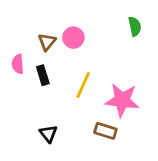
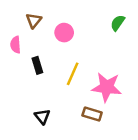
green semicircle: (135, 26) -> (118, 23), turned -133
brown triangle: (47, 42) -> (34, 20), moved
pink semicircle: (18, 64) -> (16, 45), moved

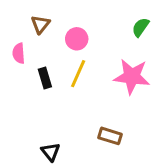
yellow line: (73, 74) -> (78, 74), moved
pink star: (107, 87) -> (132, 76), moved
black triangle: (42, 116) -> (51, 152), moved

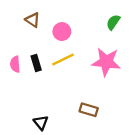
brown triangle: (40, 24) -> (33, 20), turned -35
pink semicircle: (19, 53) -> (15, 64), moved
yellow line: (78, 74) -> (63, 60), turned 40

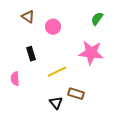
yellow line: (63, 60) -> (57, 72), moved
pink semicircle: (15, 64) -> (15, 79), moved
black triangle: (41, 123) -> (56, 103), moved

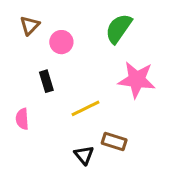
brown triangle: (28, 17) -> (30, 25), moved, turned 40
green semicircle: (97, 19) -> (119, 29), moved, size x1.5
pink circle: (53, 27) -> (61, 42), moved

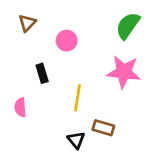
green semicircle: (119, 29) -> (128, 26), moved
pink circle: (61, 42) -> (67, 41), moved
yellow line: (86, 108) -> (78, 98), turned -55

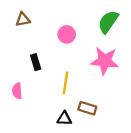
brown triangle: (27, 23) -> (23, 19), turned 35
pink circle: (67, 41) -> (67, 34), moved
black triangle: (76, 140) -> (64, 119), turned -49

